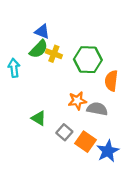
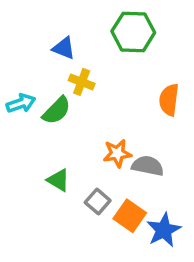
green semicircle: (39, 49) -> (57, 110), moved
green hexagon: (88, 60) -> (133, 32), moved
cyan arrow: (14, 68) -> (21, 103), turned 78
orange semicircle: (111, 81) -> (169, 100), moved

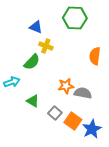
cyan arrow: (21, 103) -> (12, 82), moved

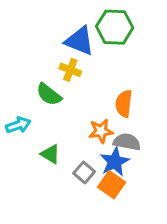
blue triangle: (36, 27) -> (79, 41), moved, size x1.5
orange semicircle: (95, 56) -> (124, 104), moved
green semicircle: (32, 62) -> (49, 94), turned 84
blue star: (92, 129) -> (115, 162), moved

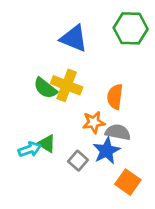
green hexagon: (115, 27) -> (131, 28), moved
yellow cross: (70, 70) -> (67, 85), moved, size x1.5
cyan arrow: (18, 125) -> (30, 149), moved
orange square: (112, 185) -> (128, 182), moved

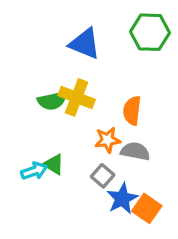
green semicircle: (45, 88) -> (52, 101), turned -50
blue star: (106, 151) -> (122, 199), moved
gray square: (78, 161) -> (103, 176), moved

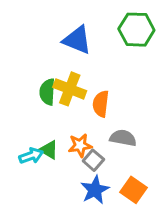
green semicircle: (52, 101) -> (47, 92), turned 105
orange semicircle: (132, 111) -> (101, 104), moved
orange star: (108, 140) -> (80, 145), moved
blue star: (122, 199) -> (95, 190), moved

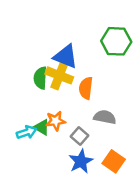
green hexagon: (136, 30) -> (116, 41), moved
blue triangle: (77, 40) -> (66, 57), moved
orange star: (80, 145) -> (56, 121), moved

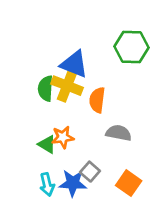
cyan arrow: (27, 132) -> (47, 184), moved, turned 96
gray square: (80, 136) -> (90, 172), moved
blue star: (81, 161) -> (73, 183), moved, turned 30

